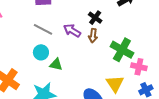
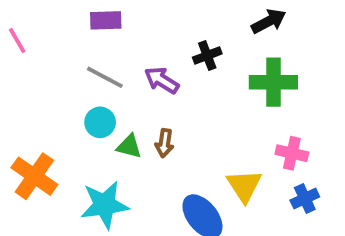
black cross: (95, 18) -> (207, 56), turned 32
brown arrow: (93, 36) -> (164, 143), moved
green cross: (122, 50) -> (273, 82), moved, turned -30

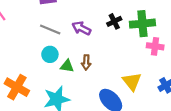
black cross: (207, 56) -> (114, 21), moved
pink cross: (292, 153) -> (155, 46), moved

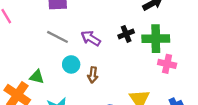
cyan circle: (50, 54) -> (71, 64), moved
green triangle: (67, 66) -> (37, 77), moved

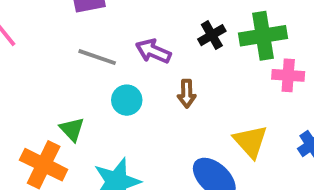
brown arrow: (93, 75) -> (187, 94), moved
green triangle: (37, 77) -> (72, 129), turned 42

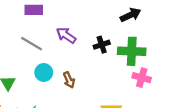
purple arrow: (153, 51) -> (66, 35), moved
brown arrow: (187, 94) -> (69, 80), moved, turned -35

